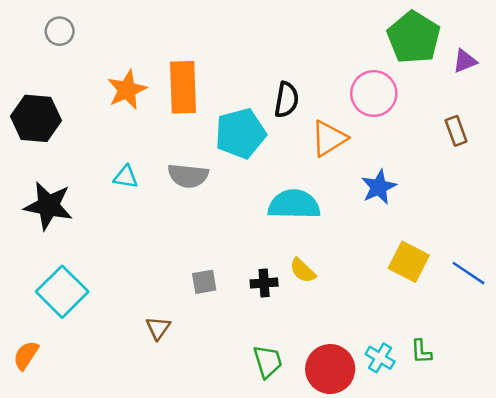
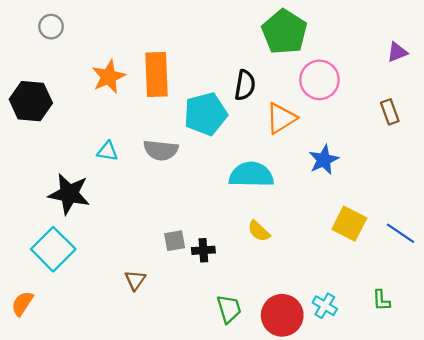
green pentagon: (414, 37) -> (284, 32), moved
black star: (48, 206) -> (69, 194), moved
black cross: (264, 283) -> (203, 250), moved
green L-shape: (421, 352) -> (381, 300), moved

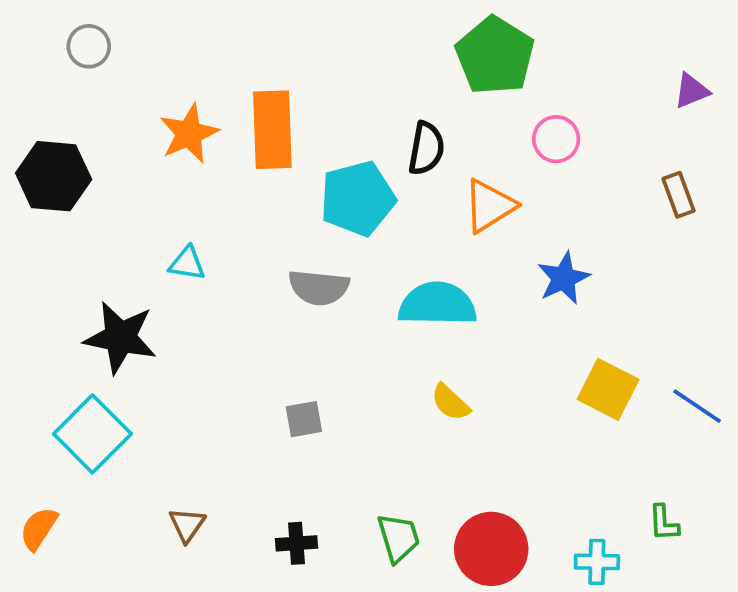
pink circle: (319, 80) -> (556, 139), size x0.7
gray semicircle: (161, 150) -> (319, 287), moved
black cross: (203, 250) -> (296, 543), moved
brown triangle: (135, 280) -> (187, 525), moved
cyan cross: (325, 306) -> (597, 562), moved, turned -30

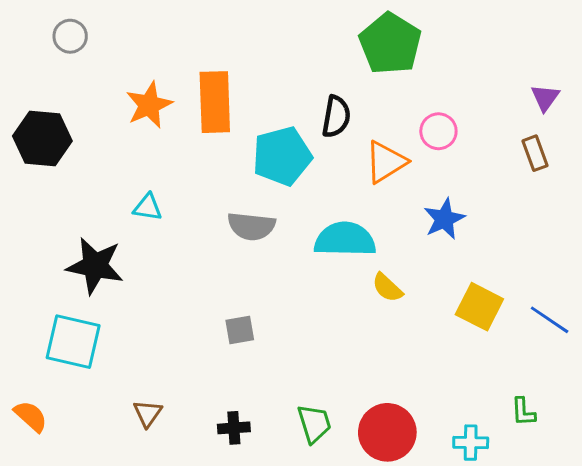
purple triangle: (691, 91) -> (545, 98), moved, turned -32
pink circle: (556, 139) -> (438, 131), moved
yellow semicircle: (450, 402) -> (387, 288), moved
cyan square: (92, 434) -> (73, 342), turned -32
orange semicircle: (39, 529) -> (31, 416), turned 99

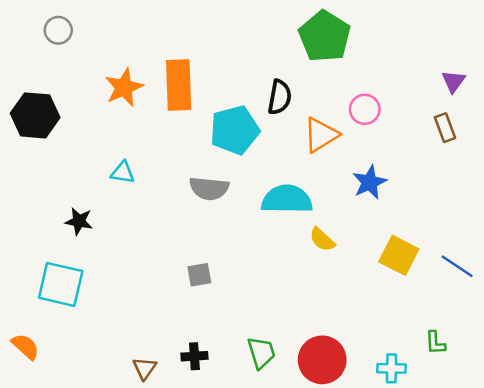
black star: (95, 266) -> (79, 221), size x0.6
brown triangle: (148, 413) -> (145, 368), moved

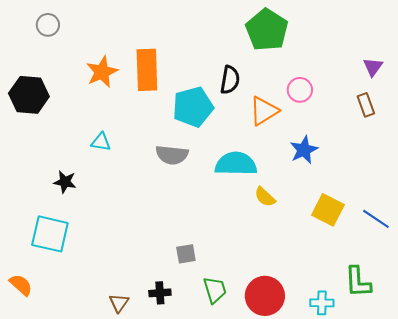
gray square: (199, 275) -> (186, 254), moved
green L-shape: (435, 343) -> (358, 282), size x1.6

